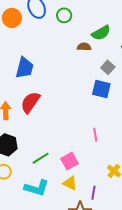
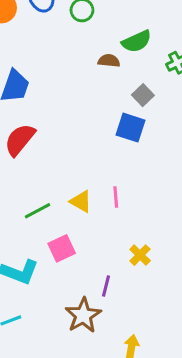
green line: (41, 158) -> (38, 211), moved
pink square: (69, 161) -> (62, 248), moved
yellow triangle: (70, 183) -> (81, 201), moved

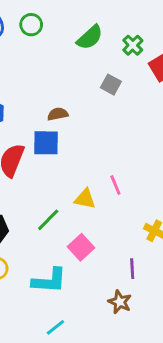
brown semicircle: (109, 61) -> (58, 114), moved
blue square: (130, 128) -> (46, 143), moved
brown star: (83, 315) -> (120, 302), size x0.7

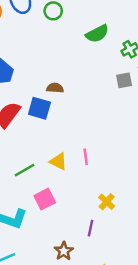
gray square: (111, 85) -> (124, 80), moved, turned 35
purple line: (132, 269) -> (90, 228), moved

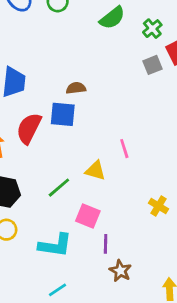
pink line: (86, 157) -> (124, 149), moved
pink square: (45, 199) -> (88, 216), turned -30
purple line: (90, 228) -> (106, 244), moved

